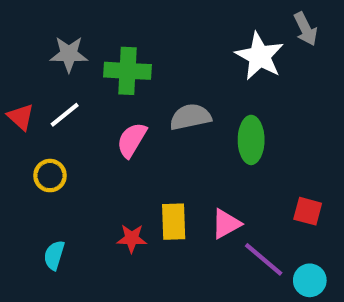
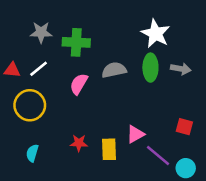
gray arrow: (306, 29) -> (181, 69), moved, turned -54
red triangle: (21, 117) -> (12, 70), turned -36
green ellipse: (251, 140) -> (150, 68), moved
yellow circle: (50, 176) -> (30, 105), size x1.6
yellow rectangle: (174, 222) -> (109, 149), moved

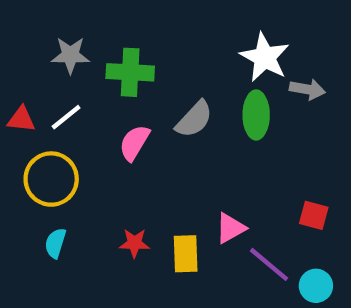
gray arrow: (181, 69) -> (307, 89), moved
gray semicircle: (114, 70) -> (194, 119), turned 145
cyan semicircle: (32, 153) -> (55, 243), moved

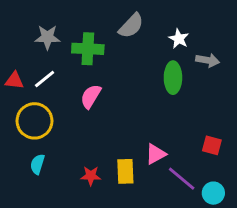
white star: (265, 57) -> (179, 39), size x0.6
gray semicircle: (194, 119) -> (131, 26), moved
red star: (134, 243) -> (91, 176), moved

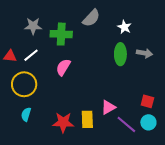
gray arrow: (208, 60) -> (144, 53), moved
red star: (91, 176) -> (63, 122), size x1.5
cyan circle: (213, 193) -> (148, 122), moved

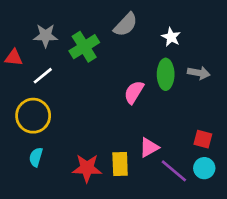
green cross: (61, 34) -> (84, 47), turned -35
red triangle: (10, 56) -> (14, 58), moved
pink semicircle: (63, 67) -> (134, 92), moved

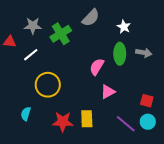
yellow circle: (33, 116) -> (48, 85), moved
pink triangle: (149, 147) -> (108, 92), moved

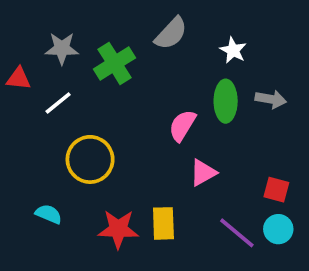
cyan semicircle: (26, 114) -> (49, 214), turned 96

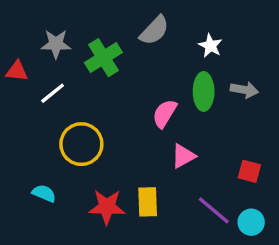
cyan circle: (278, 229) -> (251, 222), moved

